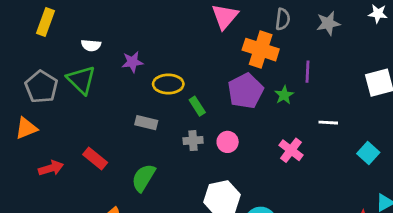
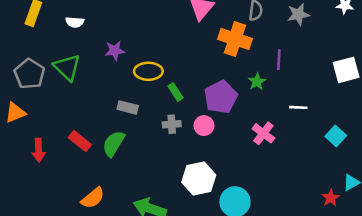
white semicircle: (91, 45) -> (75, 22), moved
purple pentagon: (245, 91) -> (221, 97), moved
red arrow: (51, 168) -> (39, 150), turned 105
green semicircle: (143, 178) -> (114, 144), moved

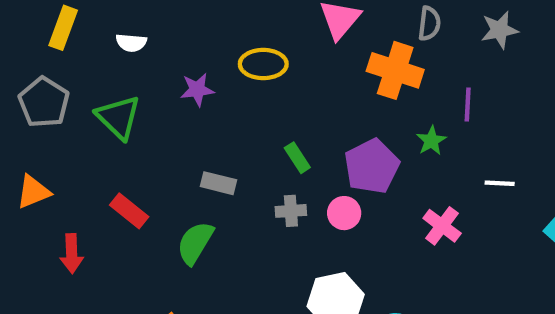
yellow ellipse: (148, 71) -> (263, 64), moved
gray pentagon: (30, 74) -> (44, 102), moved
red rectangle: (80, 141) -> (129, 211), moved

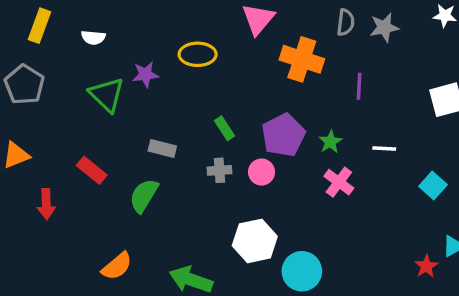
gray semicircle: (429, 24) -> (346, 22), moved
green triangle: (118, 117) -> (107, 95), moved
green star: (431, 141) -> (330, 142), moved

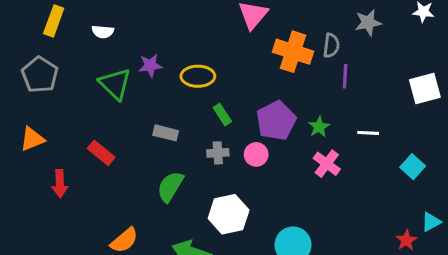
gray semicircle: (346, 22) -> (331, 46), moved
yellow ellipse: (198, 54) -> (198, 76), moved
green semicircle: (144, 196) -> (170, 187), moved
white hexagon: (255, 241) -> (229, 214), moved

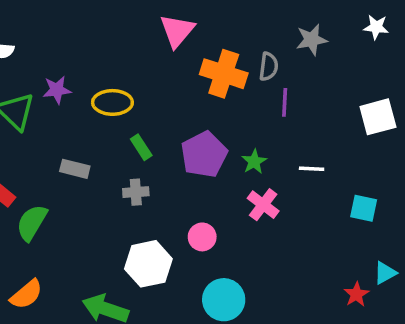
pink circle: (256, 154) -> (202, 237), moved
cyan square: (413, 167) -> (364, 208), turned -30
green semicircle: (170, 187) -> (32, 223), moved

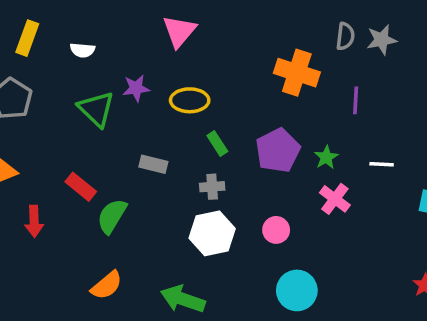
pink triangle: (177, 31) -> (179, 31), moved
gray semicircle: (269, 67) -> (345, 36), moved
white hexagon: (148, 264) -> (212, 233), moved

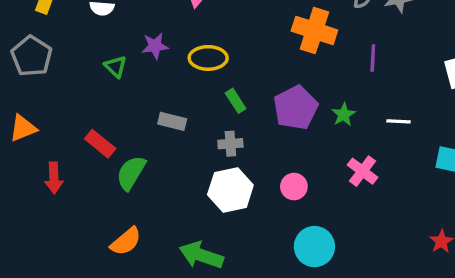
green triangle: (96, 109) -> (116, 67), size x0.6
pink cross: (335, 199) -> (362, 171), moved

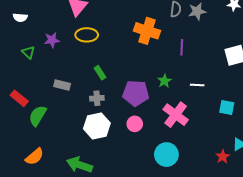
yellow ellipse: (208, 58) -> (87, 35), moved
purple pentagon: (296, 108) -> (136, 93), moved, turned 30
pink cross: (362, 171) -> (176, 115), size x1.4
cyan circle: (314, 247) -> (166, 155), moved

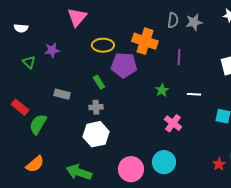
yellow ellipse: (87, 35) -> (103, 45), moved
purple pentagon: (136, 93) -> (124, 65), moved
pink cross: (176, 115) -> (173, 123), size x0.7
pink circle: (135, 124) -> (131, 169), moved, size x1.6

